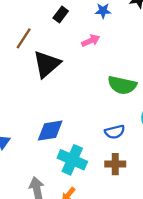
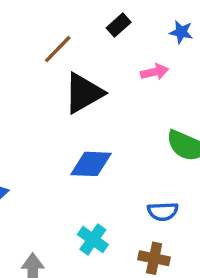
blue diamond: (50, 131) -> (91, 164), moved
cyan cross: (72, 160) -> (93, 239), size x0.7

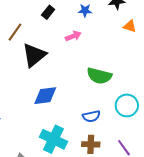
cyan cross: (93, 239) -> (53, 139), size x1.5

